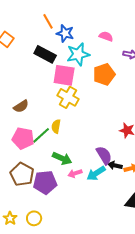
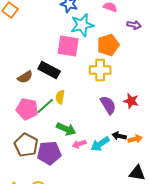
black rectangle: (45, 54) -> (49, 70), moved
yellow cross: (68, 97) -> (100, 70), moved, turned -30
purple semicircle: (104, 155) -> (108, 105), moved

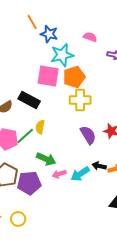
orange pentagon: (108, 45) -> (74, 77), moved

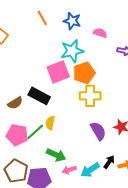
blue star: (49, 34) -> (72, 21), moved
pink square: (48, 76) -> (58, 72), turned -30
black arrow: (99, 166) -> (109, 162), turned 112

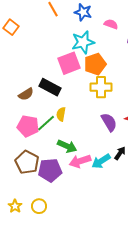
pink arrow: (69, 170) -> (80, 161), size x1.5

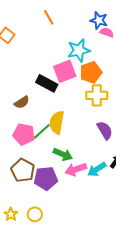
blue star: (83, 12) -> (99, 20), moved
black rectangle: (50, 87) -> (47, 83), moved
yellow semicircle: (61, 114) -> (57, 122), size x1.6

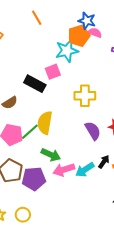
pink square: (65, 71) -> (53, 72), size x0.7
orange pentagon: (91, 72) -> (79, 36), moved

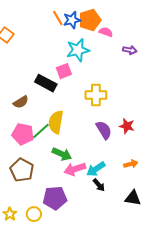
orange line: (37, 18) -> (58, 18), moved
blue star: (87, 21) -> (72, 20), moved, turned -30
orange pentagon: (79, 36) -> (90, 20), moved
black arrow: (104, 162) -> (99, 185), moved, turned 104
purple pentagon: (34, 179) -> (55, 198), moved

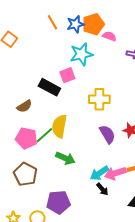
orange line: (58, 18) -> (52, 22), moved
pink arrow: (75, 169) -> (115, 173), moved

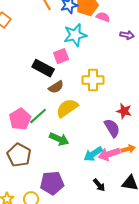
brown semicircle: (24, 106) -> (56, 87), moved
yellow semicircle: (59, 126) -> (67, 108), moved, turned 45
purple semicircle: (107, 134) -> (112, 128), moved
pink pentagon: (26, 138) -> (20, 119), turned 30
black arrow: (102, 189) -> (99, 185), moved

